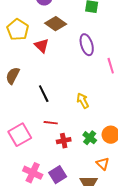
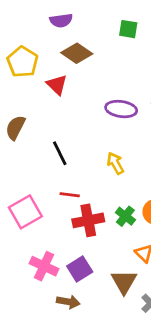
purple ellipse: (87, 45) -> (121, 109), moved, turned -65
red cross: (64, 141) -> (88, 220), size x1.5

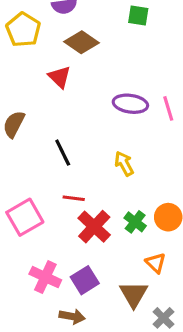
yellow pentagon: (23, 62) -> (23, 30), moved
red cross: (88, 220) -> (94, 227), turned -36

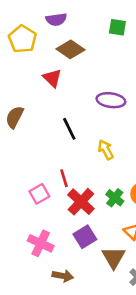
black line: (63, 153) -> (69, 129), moved
red line: (74, 198) -> (64, 178), turned 66
pink square: (25, 217) -> (39, 194), moved, size x0.7
purple square: (85, 280) -> (85, 237), moved

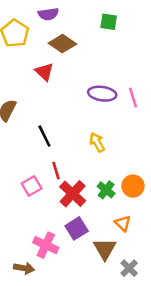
black line: (69, 129) -> (44, 136), moved
pink cross: (41, 243) -> (46, 245), moved
brown arrow: (63, 276) -> (24, 268), moved

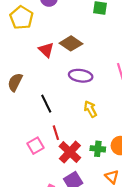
brown diamond: (62, 44) -> (71, 43), moved
purple ellipse: (102, 94) -> (81, 76), moved
green cross: (106, 190) -> (98, 149), turned -32

